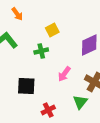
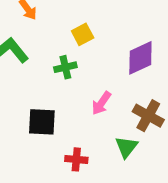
red cross: (48, 110) -> (76, 159), turned 32

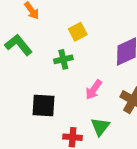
green triangle: (126, 147) -> (100, 127), moved

